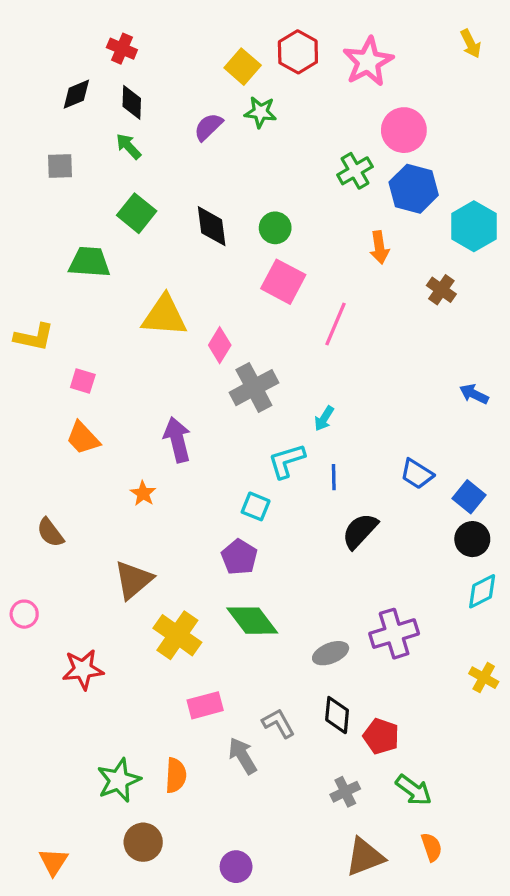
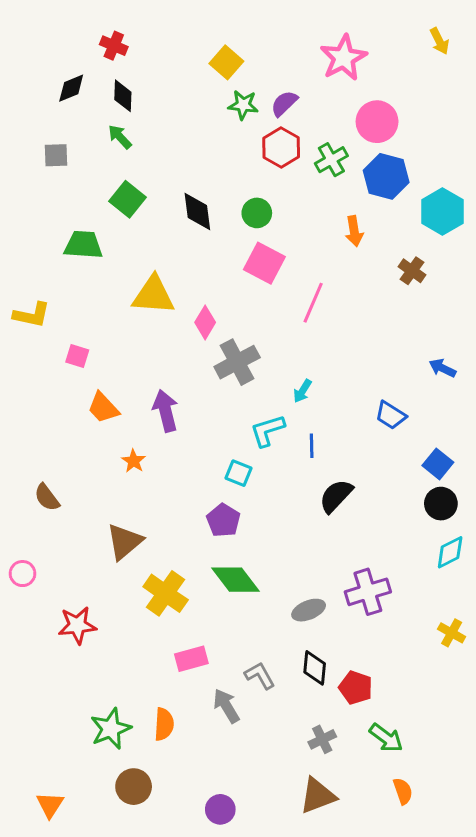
red hexagon: (298, 52) -> (281, 148), moved
purple semicircle: (208, 127) -> (284, 103), moved
orange trapezoid: (83, 438) -> (103, 408), moved
blue trapezoid: (417, 474) -> (391, 415), moved
brown triangle: (365, 857) -> (318, 796), moved

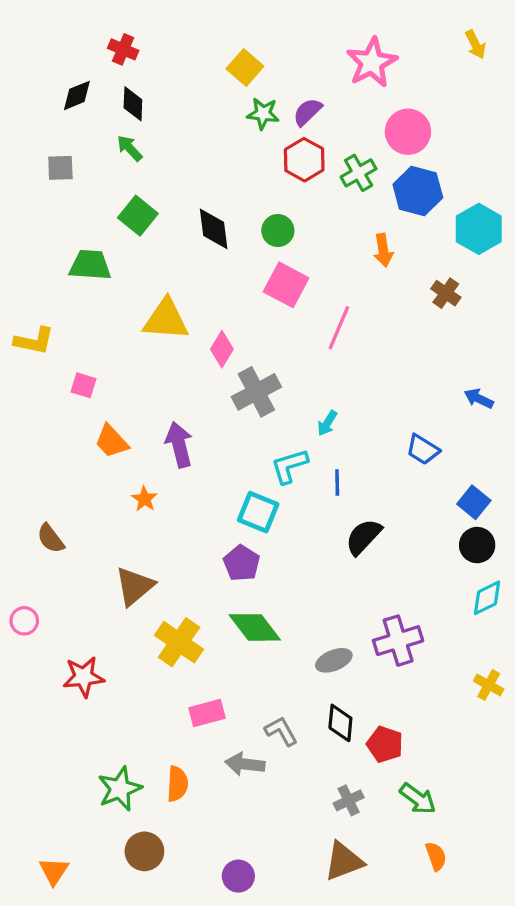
cyan square: (239, 473) -> (258, 512), size x1.4
gray arrow: (226, 706) -> (245, 764), turned -52

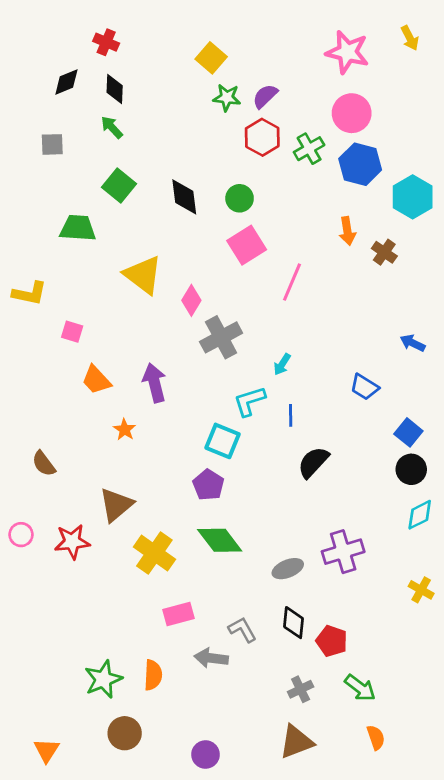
pink star: (372, 63) -> (347, 52), moved, turned -30
orange arrow: (383, 250) -> (347, 231), moved
pink square: (286, 285) -> (247, 245), turned 30
yellow triangle: (166, 319) -> (143, 275), turned 33
red star: (84, 677) -> (72, 542), moved

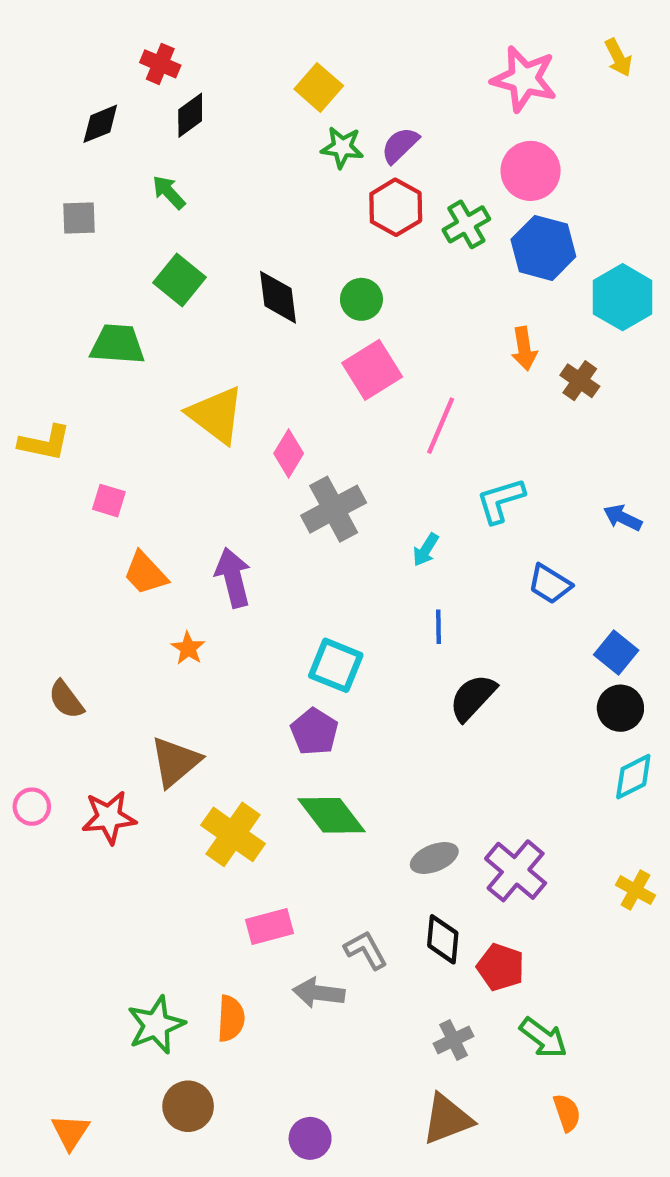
black diamond: (115, 89) -> (190, 115), moved, turned 52
cyan L-shape: (249, 401) -> (501, 501), moved
purple cross: (343, 552) -> (516, 871), moved, turned -33

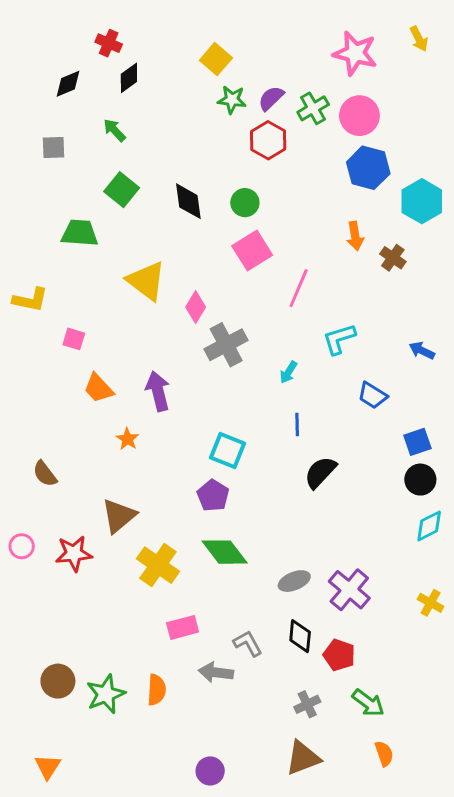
green cross: (466, 224) -> (313, 108), moved
blue square: (616, 652) -> (417, 442), turned 32
brown circle: (188, 1106) -> (58, 681), moved

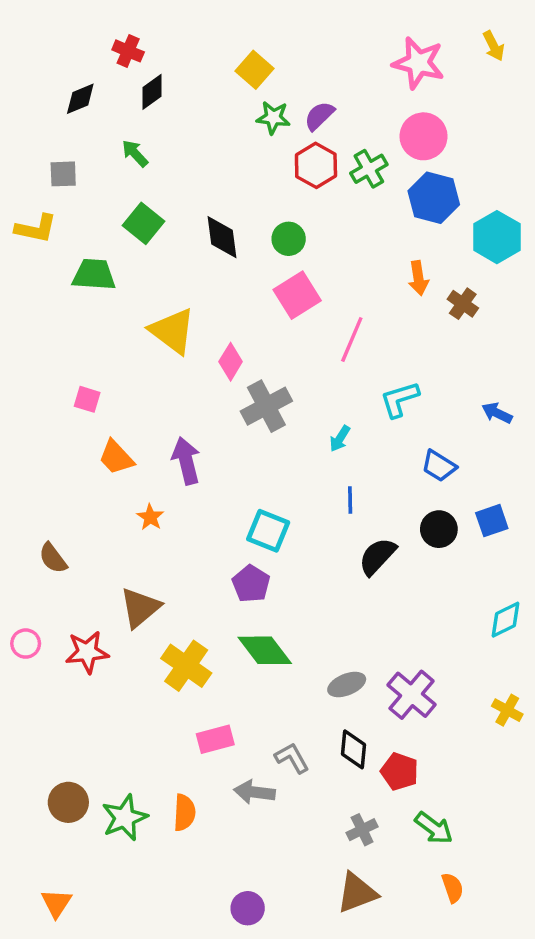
green cross: (313, 108) -> (369, 169), moved
yellow L-shape: (30, 300) -> (36, 229), moved
black circle: (420, 480) -> (439, 529), moved

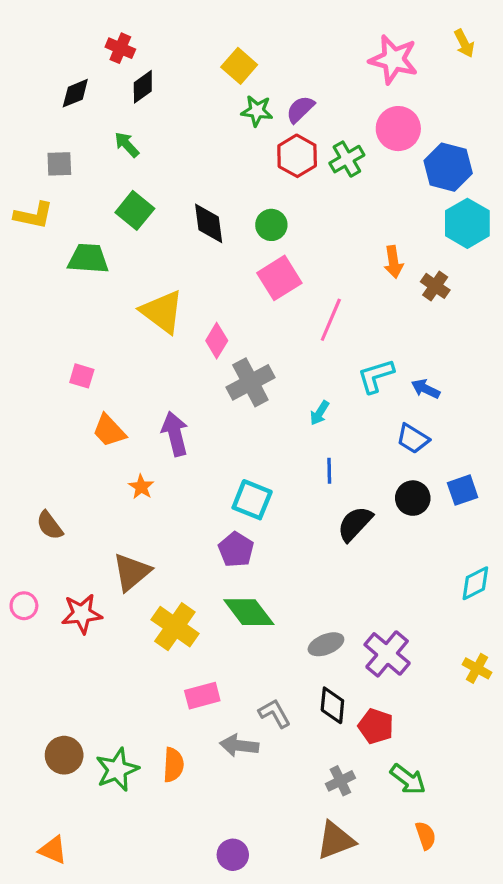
blue hexagon: (434, 198) -> (448, 167), moved
blue arrow: (497, 413) -> (426, 389), moved
orange triangle: (56, 903) -> (53, 850), turned -40

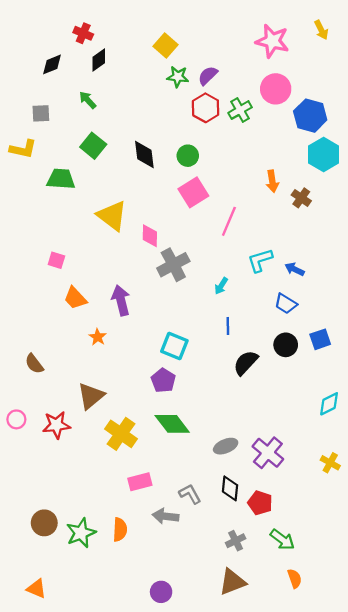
pink diamond: (217, 341) -> (150, 236), turned -30

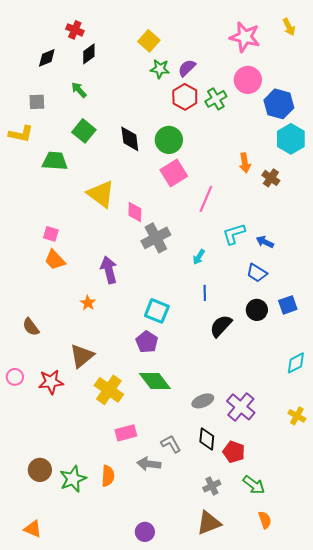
green circle: (188, 156) -> (169, 140), size x1.4
orange trapezoid: (75, 298) -> (55, 260), moved

